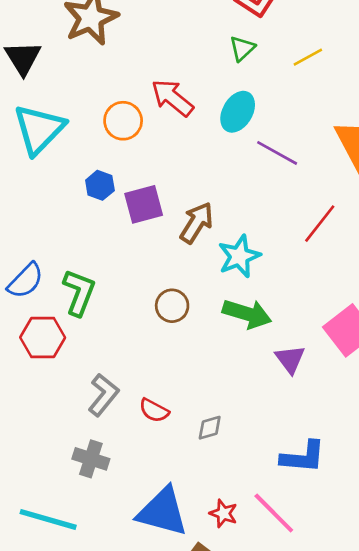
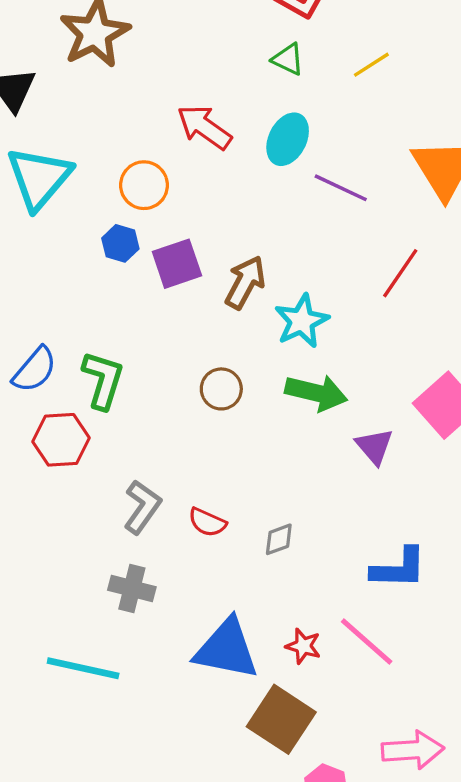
green triangle: (242, 48) -> (288, 59), turned -48
orange circle: (123, 121) -> (144, 185), moved

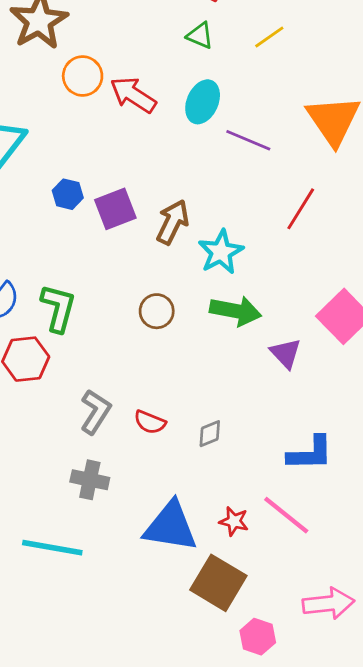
orange circle: (144, 185) -> (83, 76), moved

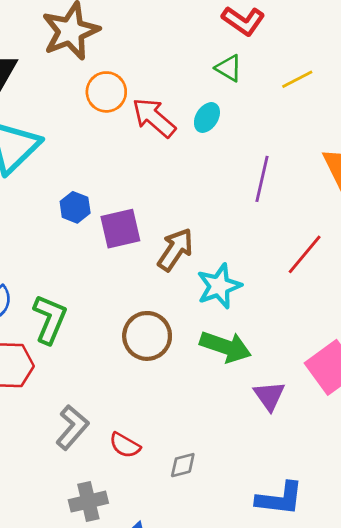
cyan ellipse: (203, 102) -> (207, 117), moved, size x0.7
purple line: (248, 140) -> (262, 179), turned 72
brown circle: (157, 311) -> (147, 336), size x1.4
gray cross: (90, 480) -> (88, 502), moved, turned -33

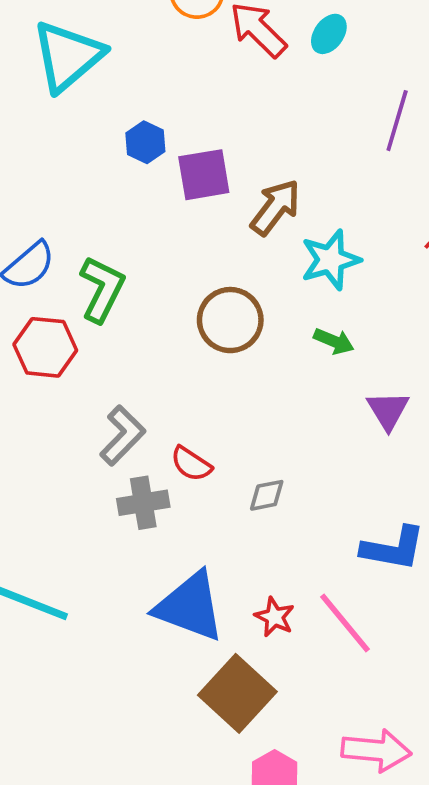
green arrow: (225, 347) -> (334, 341), size x0.6
gray cross: (88, 502) -> (143, 503), moved

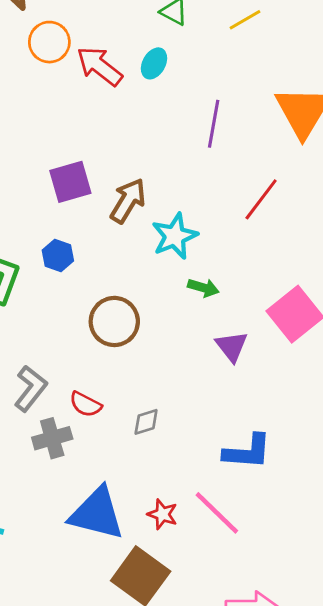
blue hexagon: (145, 142) -> (58, 256), moved
brown circle: (230, 320) -> (114, 321), moved
green arrow: (334, 341) -> (203, 288), moved

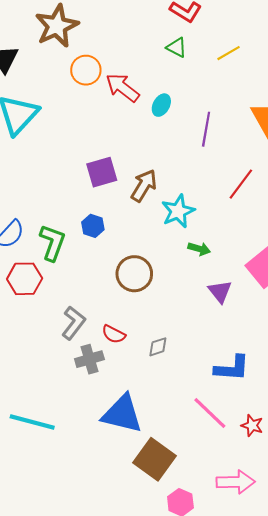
cyan ellipse: (154, 63) -> (161, 105), moved
red star: (162, 514) -> (252, 425), moved

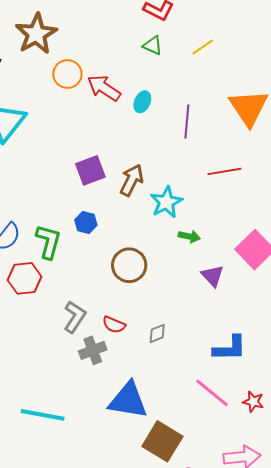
red line: (241, 184) -> (224, 171), turned 48

